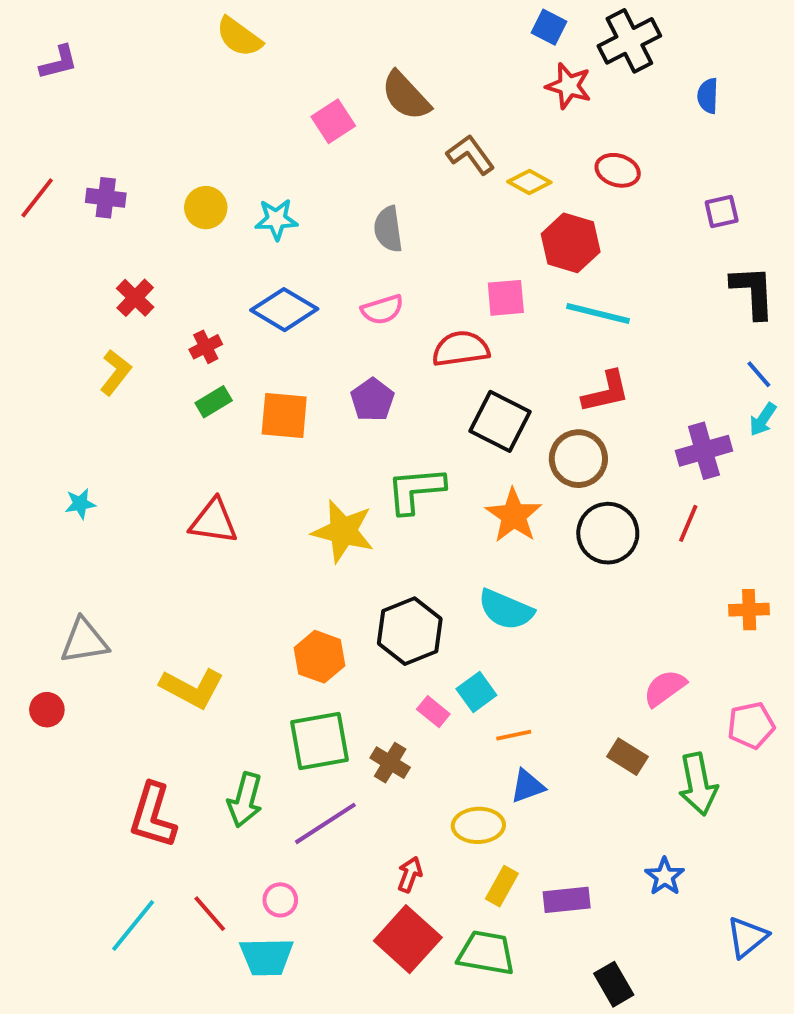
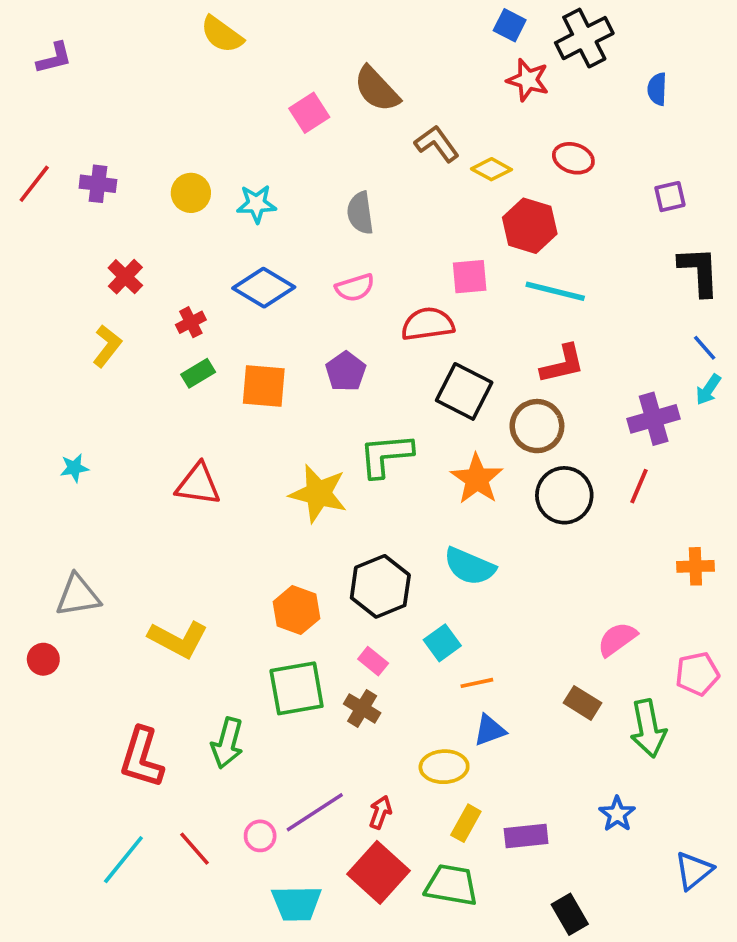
pink rectangle: (433, 712) -> (373, 661), moved
purple line: (325, 823) -> (315, 812), moved
cyan trapezoid: (267, 957) -> (297, 903), moved

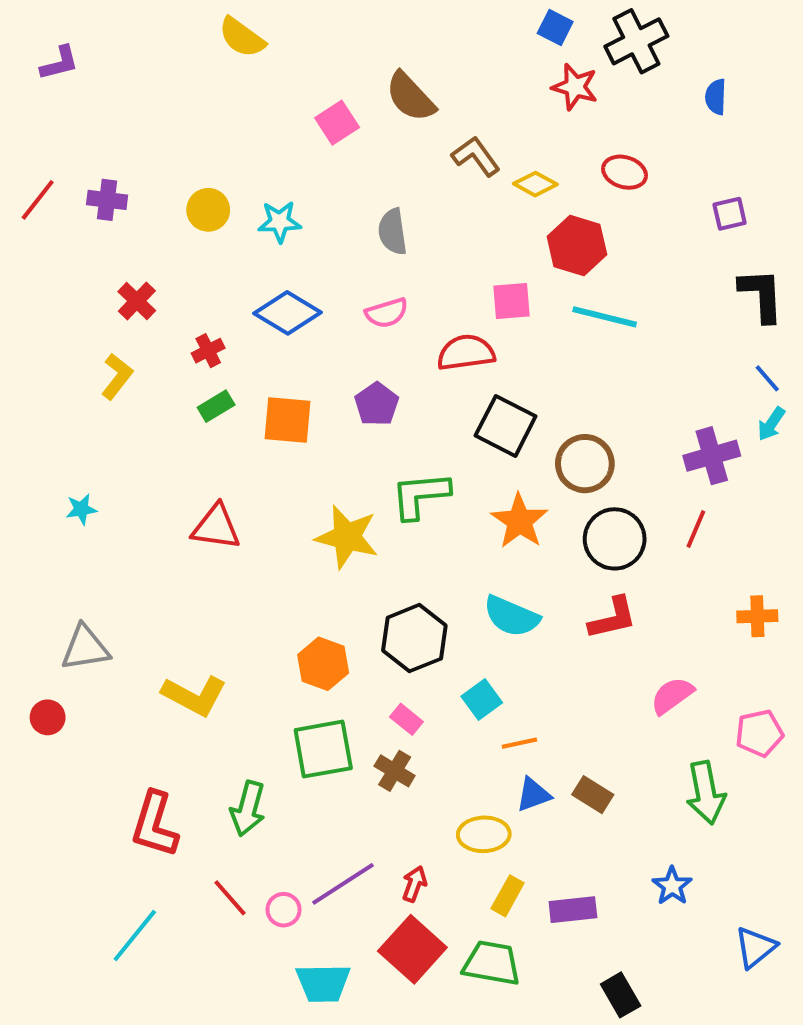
red L-shape: (562, 364) -> (613, 618), moved
brown rectangle: (583, 703) -> (593, 795), moved
red line: (195, 849) -> (230, 898), moved

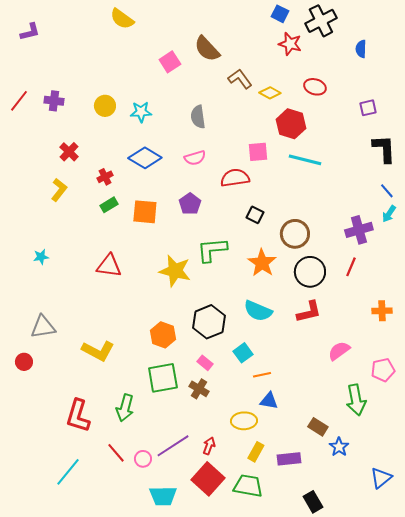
black square: (506, 426) -> (255, 215), size x0.6
blue triangle: (533, 795) -> (269, 401), turned 30
brown rectangle: (593, 795) -> (318, 427), moved

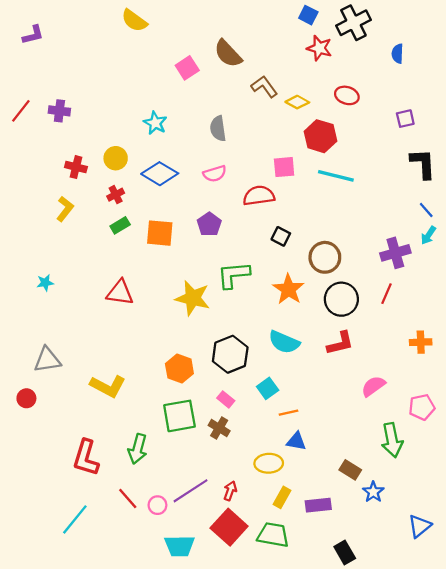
yellow circle: (105, 106) -> (116, 158), moved
cyan star: (141, 112) -> (155, 123), turned 30
red cross: (69, 152) -> (76, 167), turned -30

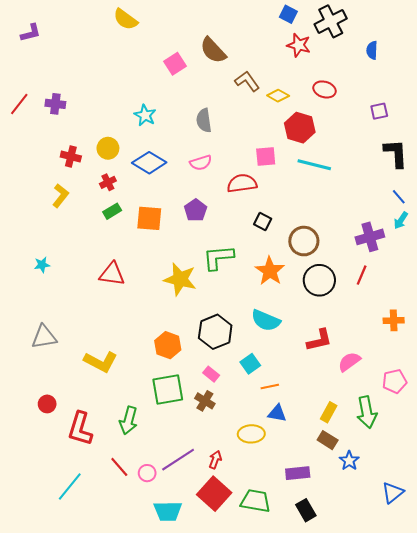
red L-shape: (340, 343) -> (319, 340), moved
red circle: (26, 398) -> (47, 404), moved
yellow rectangle: (282, 497) -> (329, 412), moved
black rectangle: (345, 552) -> (306, 510), moved

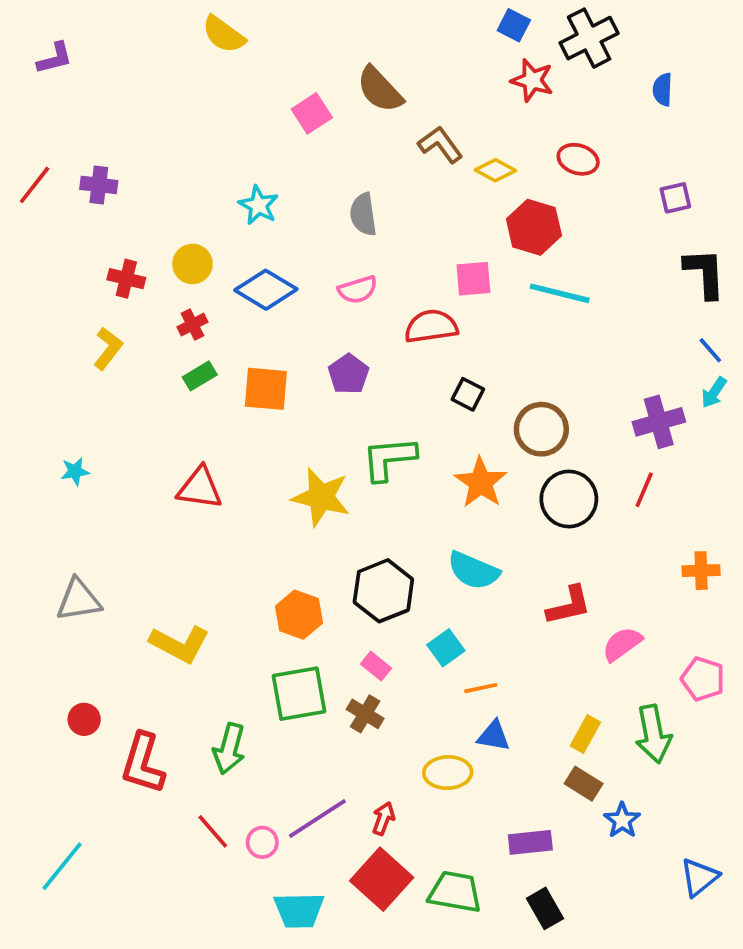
pink pentagon: (395, 381) -> (703, 679), turned 30
cyan line: (70, 486) -> (62, 866), moved

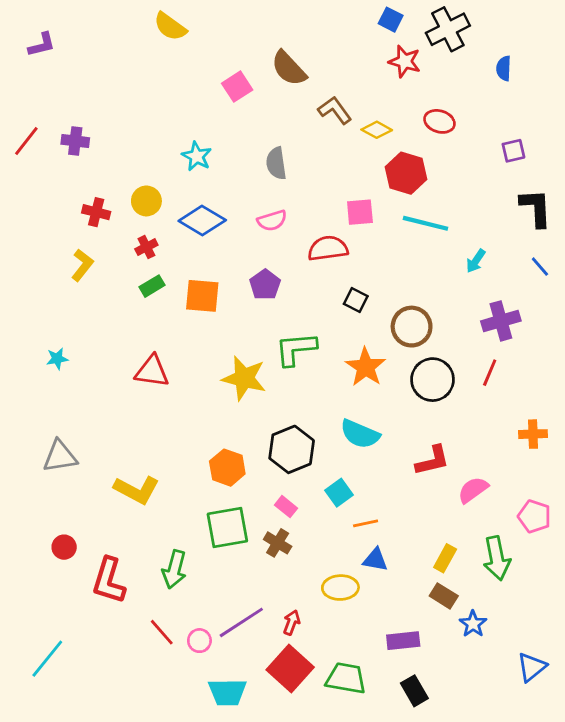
cyan arrow: (714, 392) -> (476, 261), moved

